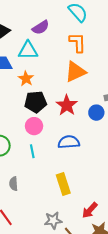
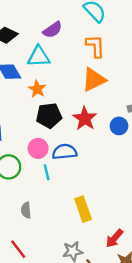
pink circle: (34, 126) -> (38, 148), moved
blue semicircle: (69, 142) -> (65, 152), moved

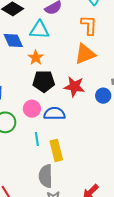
red star: (85, 118) -> (74, 87), turned -30
cyan line: (47, 172) -> (37, 139), moved
yellow rectangle: (83, 209) -> (56, 150), moved
gray semicircle: (26, 210) -> (46, 176), moved, size x1.6

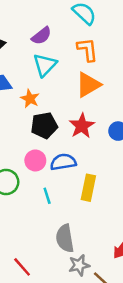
cyan triangle: (39, 30) -> (45, 65), moved, turned -40
red star: (74, 87) -> (82, 126), turned -30
yellow rectangle: (56, 150) -> (88, 188), moved, turned 35

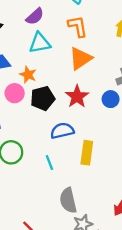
cyan triangle: (45, 65) -> (40, 43), turned 40
pink circle: (35, 160) -> (15, 93), moved

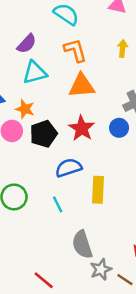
orange triangle: (81, 58) -> (82, 86), turned 35

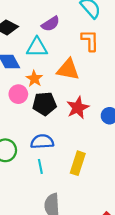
cyan triangle: (35, 73) -> (37, 47), moved
orange triangle: (82, 86) -> (68, 69), moved
blue semicircle: (69, 168) -> (42, 142), moved

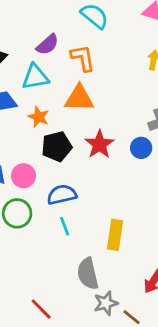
orange L-shape: (90, 40) -> (83, 58), moved
pink circle: (18, 94) -> (24, 176), moved
yellow rectangle: (78, 163) -> (115, 235), moved

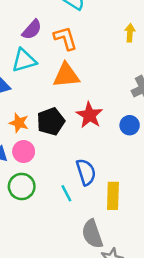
orange star: (39, 117) -> (19, 123), moved
blue circle: (141, 148) -> (130, 125), moved
blue semicircle: (62, 195) -> (86, 172), moved, turned 92

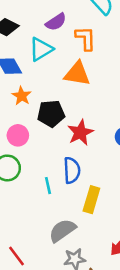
cyan triangle: (24, 60) -> (41, 49), turned -30
red star: (89, 115) -> (80, 133), moved
orange star: (19, 123) -> (22, 96), moved
gray semicircle: (92, 234) -> (62, 230), turned 60

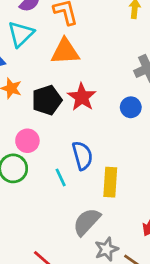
red star: (80, 133) -> (82, 97), moved
pink circle: (18, 135) -> (27, 141), moved

